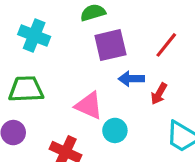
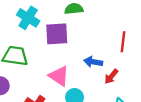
purple square: (110, 45) -> (57, 34), moved
red line: (166, 45) -> (123, 42), turned -42

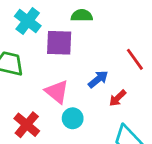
red line: (123, 42) -> (135, 59), turned -48
blue arrow: (93, 62) -> (98, 79), turned 126

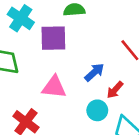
pink triangle: (57, 92) -> (54, 87), turned -30
cyan circle: (73, 118) -> (97, 110), moved

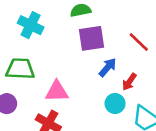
purple square: (53, 38) -> (91, 38), moved
pink triangle: (54, 87) -> (57, 91), moved

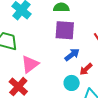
pink triangle: (57, 91) -> (30, 64), turned -48

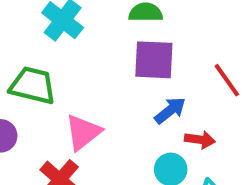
red arrow: (86, 69) -> (200, 140), turned -128

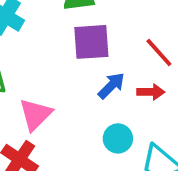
red arrow: (200, 140) -> (151, 92), moved

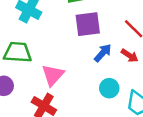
red arrow: (151, 92) -> (130, 56), turned 36

